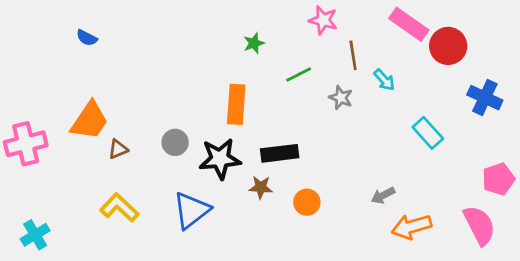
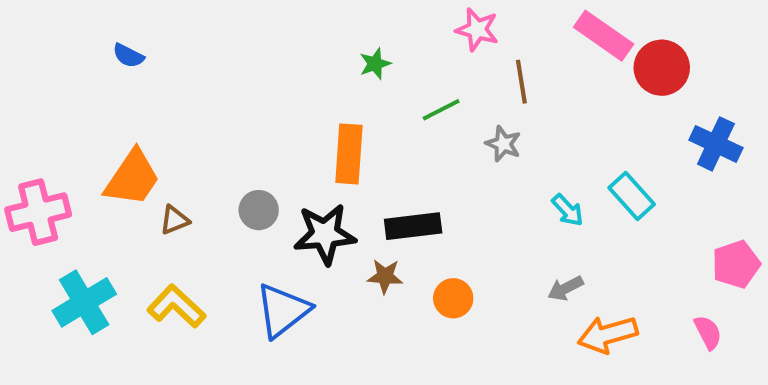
cyan arrow: (384, 80) -> (567, 210), moved
pink semicircle: (479, 225) -> (708, 332), size x0.6
cyan cross: (35, 235) -> (84, 302), moved, size x1.4

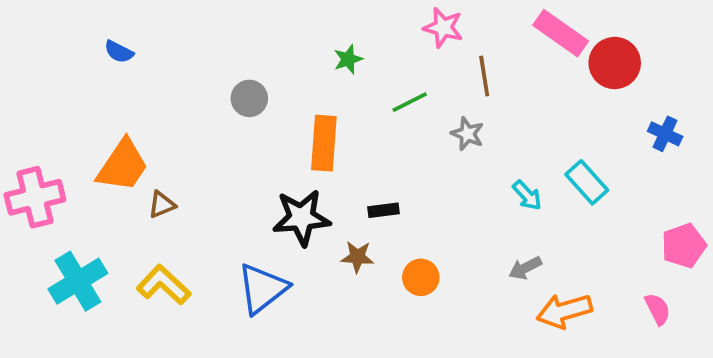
blue cross: (716, 144) -> (665, 134), size x0.7
gray circle: (259, 210) -> (249, 98), moved
black rectangle: (413, 226) -> (384, 210), size x0.6

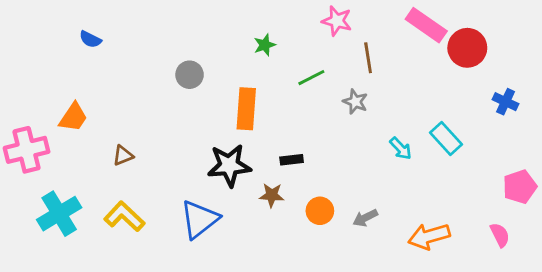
orange trapezoid: (123, 166) -> (73, 117), moved, size x0.7
gray arrow: (525, 268) -> (365, 218), moved

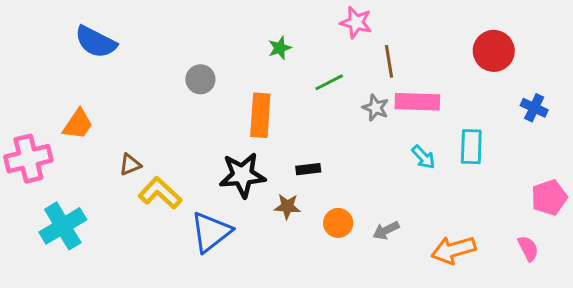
pink rectangle: (426, 25) -> (417, 102), moved, turned -33
blue semicircle: (90, 39) -> (96, 42), size x1.8
cyan rectangle: (446, 138) -> (471, 147), turned 44
yellow L-shape: (124, 216) -> (160, 193), moved

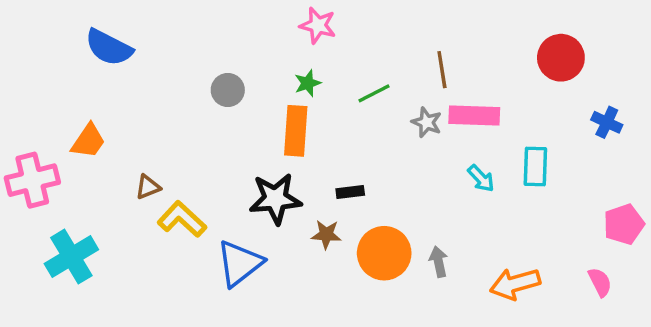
pink star: (356, 22) -> (318, 25), moved
green star: (280, 48) -> (308, 83), moved
orange circle: (338, 223) -> (384, 253), size x1.6
gray arrow: (386, 230) -> (439, 262), turned 105

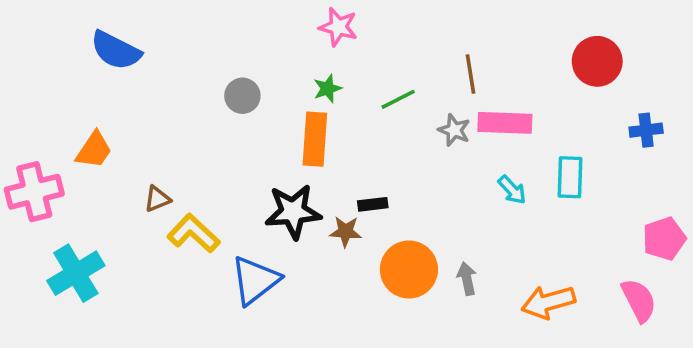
blue cross: (607, 122) -> (646, 130), turned -32
brown star: (326, 234) -> (346, 231), moved
pink semicircle: (600, 282) -> (639, 300), size x1.4

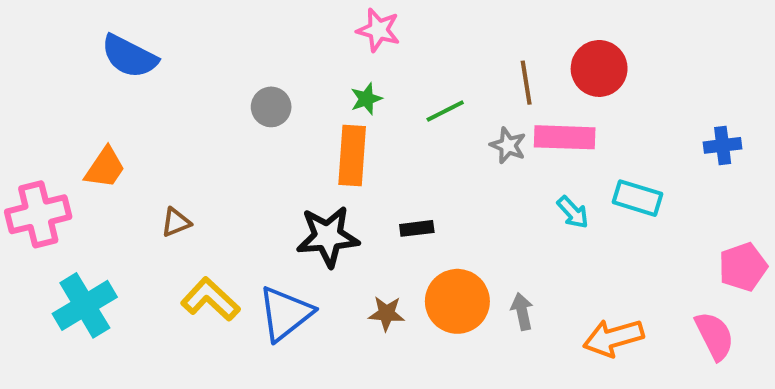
red circle: (597, 61) -> (599, 68), moved
cyan rectangle: (570, 177) -> (638, 198), turned -75
brown star: (346, 231) -> (386, 313), moved
yellow L-shape: (194, 233) -> (210, 299), moved

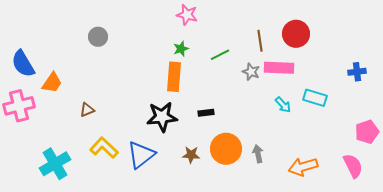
blue semicircle: (129, 56) -> (23, 64), moved, turned 32
gray circle: (271, 107) -> (98, 37), moved
cyan cross: (85, 305) -> (55, 164), moved

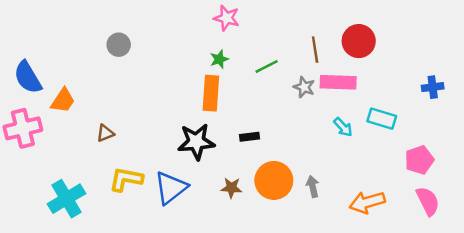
pink pentagon: (367, 132) -> (419, 160), moved
yellow L-shape: (104, 148) -> (126, 179), turned -32

